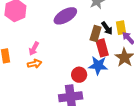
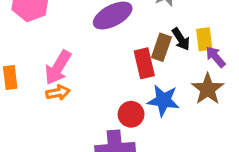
red rectangle: (102, 48) -> (144, 63), moved
pink arrow: (34, 49) -> (58, 68), size x1.5

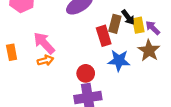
yellow rectangle: (204, 39) -> (138, 25), moved
pink arrow: (58, 68) -> (44, 43), turned 110
red circle: (131, 114) -> (86, 73), moved

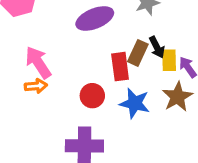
red circle: (86, 73) -> (92, 96), moved

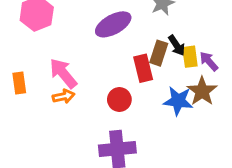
blue star: (135, 103) -> (178, 101), moved

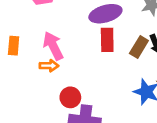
red rectangle: (143, 68) -> (107, 40), moved
red circle: (119, 100) -> (70, 97), moved

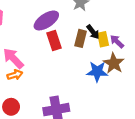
red circle: (70, 97) -> (11, 107), moved

